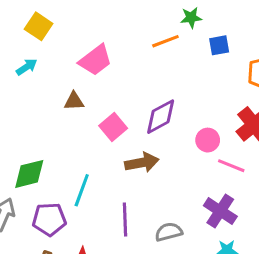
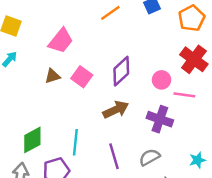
pink square: (113, 127) -> (82, 77), moved
purple cross: (220, 211) -> (160, 119), moved

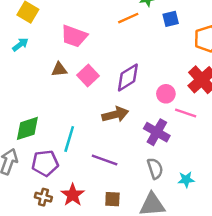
pink trapezoid: (61, 41) -> (74, 36), turned 60
purple line: (114, 156) -> (105, 160), turned -65
gray semicircle: (149, 157) -> (155, 168), moved, turned 90

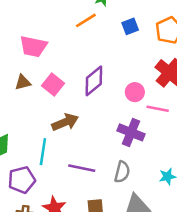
blue square: (171, 19) -> (130, 26), moved
brown arrow: (115, 114) -> (65, 122), moved
gray semicircle: (155, 168) -> (122, 172), moved, turned 40

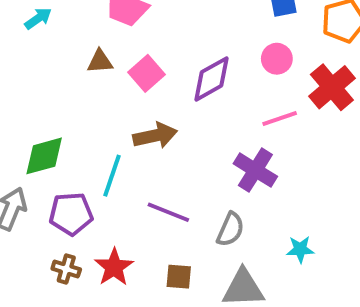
pink circle: (135, 92) -> (277, 59), moved
pink line: (158, 109) -> (280, 119), moved, turned -40

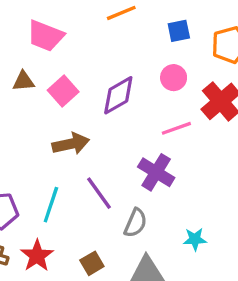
cyan line: (112, 176) -> (51, 205), moved
purple line: (168, 212) -> (99, 193), moved, turned 33
brown square: (179, 277) -> (92, 263), turned -35

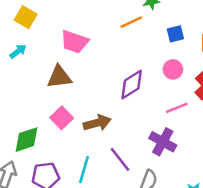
brown triangle: (23, 81) -> (59, 77), size x1.5
pink square: (63, 91) -> (62, 118), moved

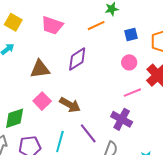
pink trapezoid: (74, 42) -> (52, 25), moved
purple diamond: (132, 85) -> (77, 59), moved
brown arrow: (97, 123) -> (70, 105), turned 45

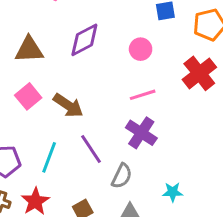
pink circle: (129, 62) -> (141, 49), moved
pink line: (132, 93) -> (143, 95), moved

